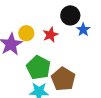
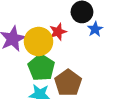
yellow circle: (26, 33) -> (39, 42), moved, size x1.6

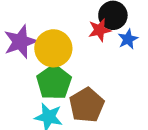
red star: (58, 32) -> (100, 30), moved

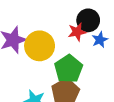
green pentagon: (54, 82) -> (69, 69), moved

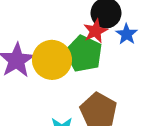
green pentagon: (69, 69) -> (84, 54), moved

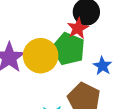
blue star: (127, 34) -> (102, 66), moved

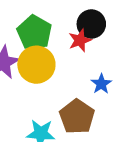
green pentagon: (68, 49) -> (34, 32), moved

